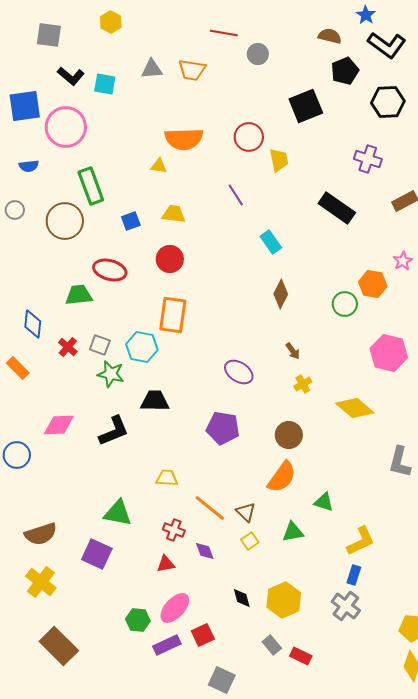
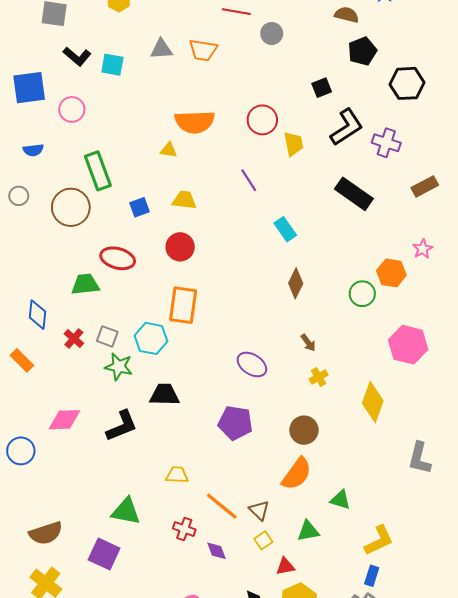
black L-shape: (387, 45) -> (347, 127), moved, turned -69
black square: (306, 106) -> (322, 88), size x0.6
pink circle: (66, 127) -> (72, 109), size x0.6
yellow diamond: (355, 408) -> (373, 402), turned 69
red triangle: (166, 564) -> (285, 566), moved

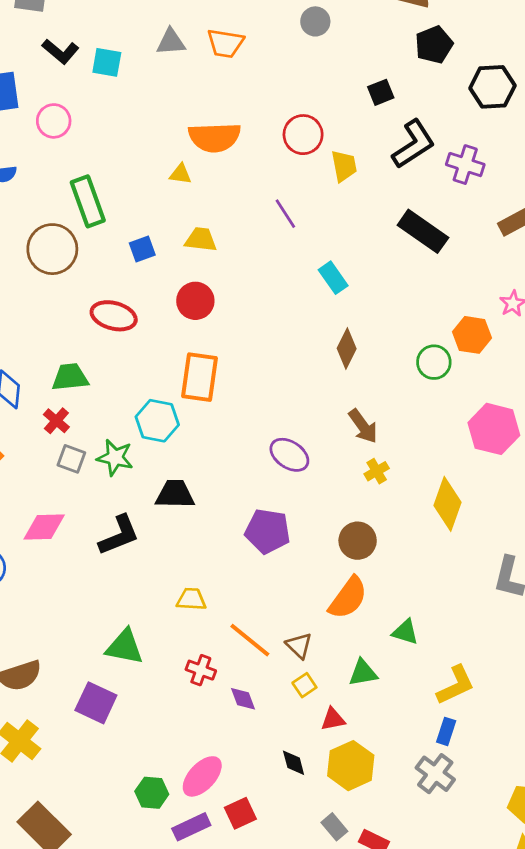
green trapezoid: (85, 284) -> (70, 377), moved
gray square: (107, 336) -> (71, 459), moved
brown arrow: (308, 343) -> (363, 426), size x1.5

